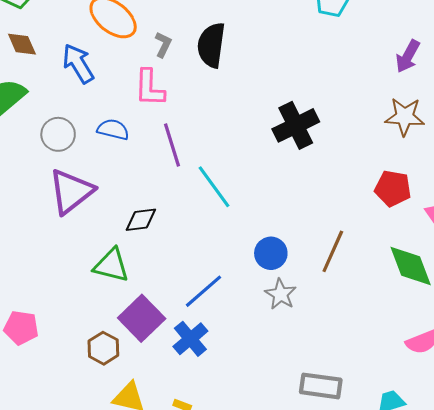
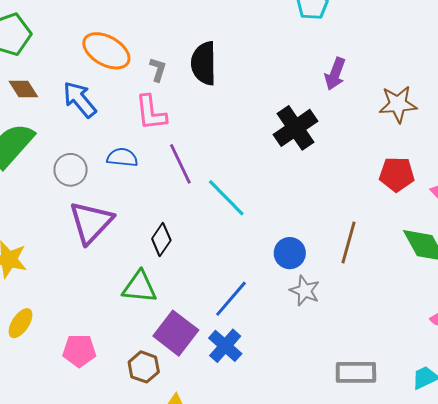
purple arrow: (408, 56) -> (335, 74), moved
black diamond: (141, 220) -> (161, 239), turned -40
pink pentagon: (21, 328) -> (79, 351), moved

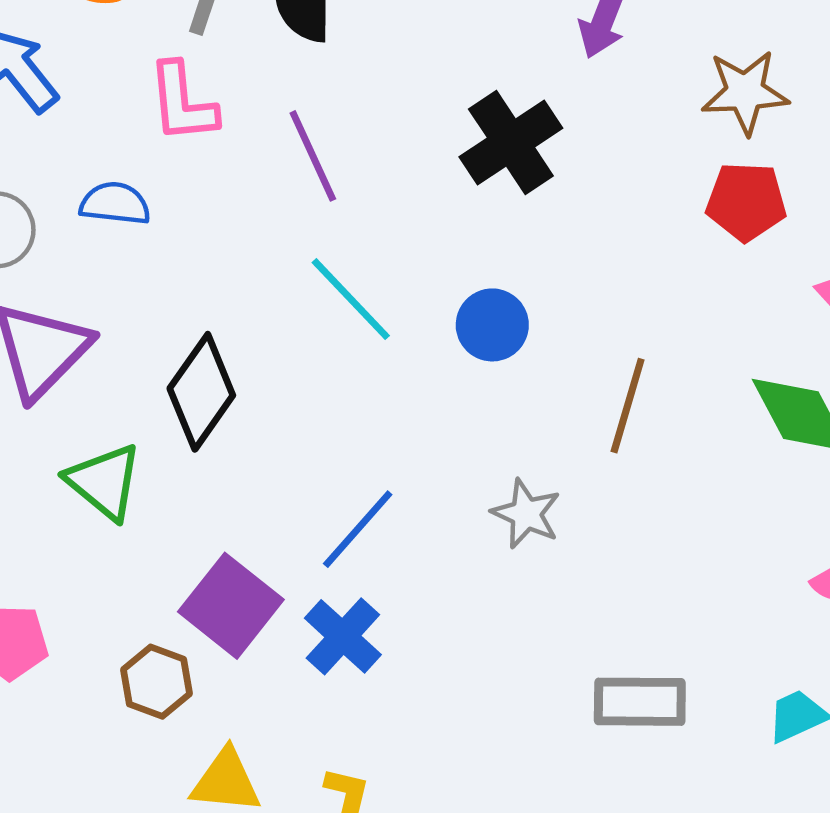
purple line: (180, 164) -> (313, 156), moved
red pentagon: (397, 174) -> (746, 202), moved
black diamond: (161, 239) -> (201, 392), size x1.5
blue circle: (290, 253) -> (492, 325), moved
green triangle: (140, 287) -> (104, 482), moved, turned 33

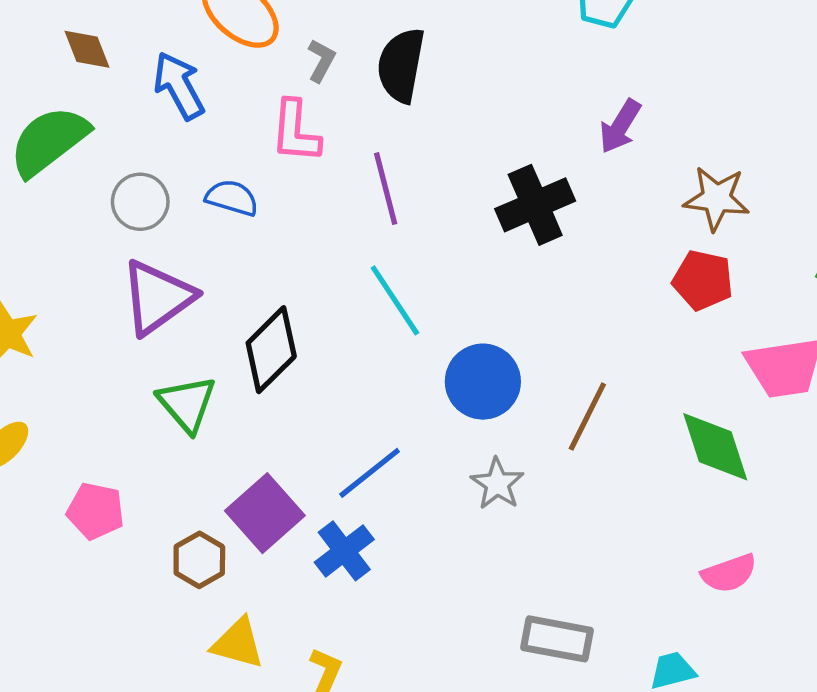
blue circle: (492, 325) -> (483, 382), moved, size x1.4

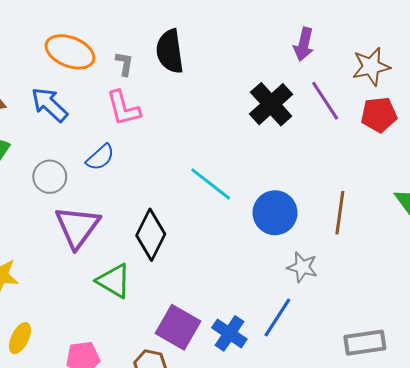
purple line: (386, 189) -> (325, 101), moved
blue semicircle: (232, 198) -> (100, 157), turned 140
blue line: (370, 473) -> (277, 318), moved

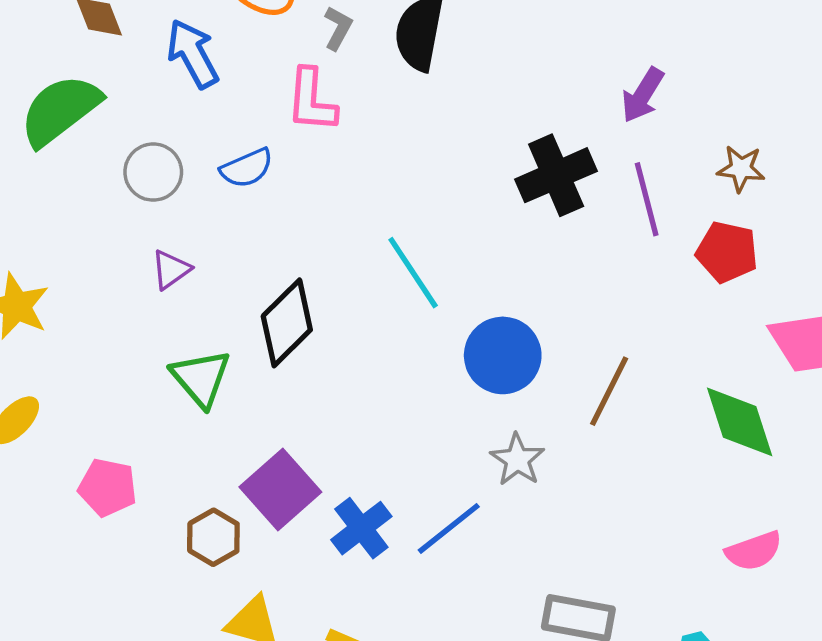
brown star: (371, 66) -> (741, 169), size x0.7
purple triangle: (77, 227) -> (171, 270), size x0.5

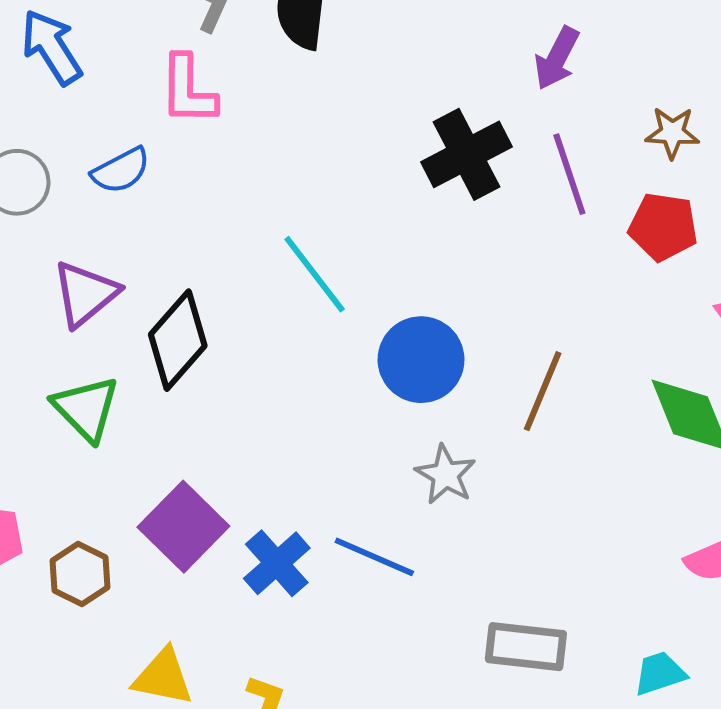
purple triangle: (171, 270) -> (85, 294), moved, size x1.5
blue line: (449, 528) -> (374, 557), turned 66
brown hexagon: (213, 537) -> (80, 574), moved

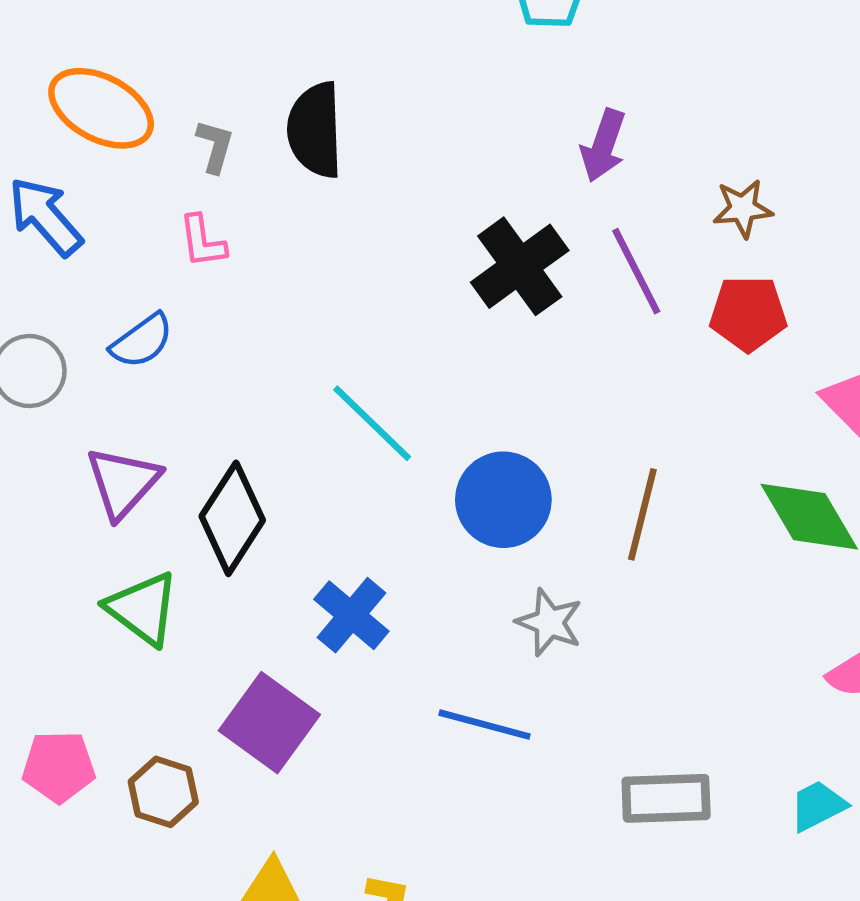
pink L-shape: (188, 90) -> (202, 241), size x0.7
blue cross: (277, 563) -> (351, 615), moved

